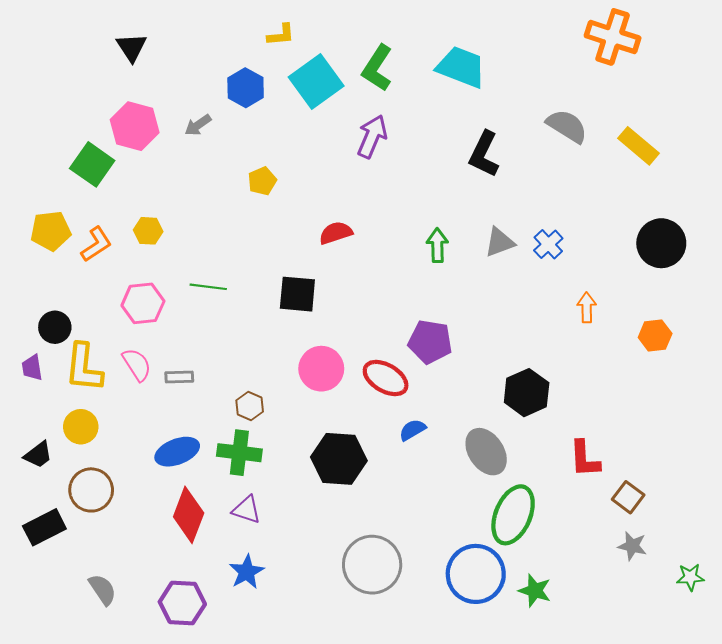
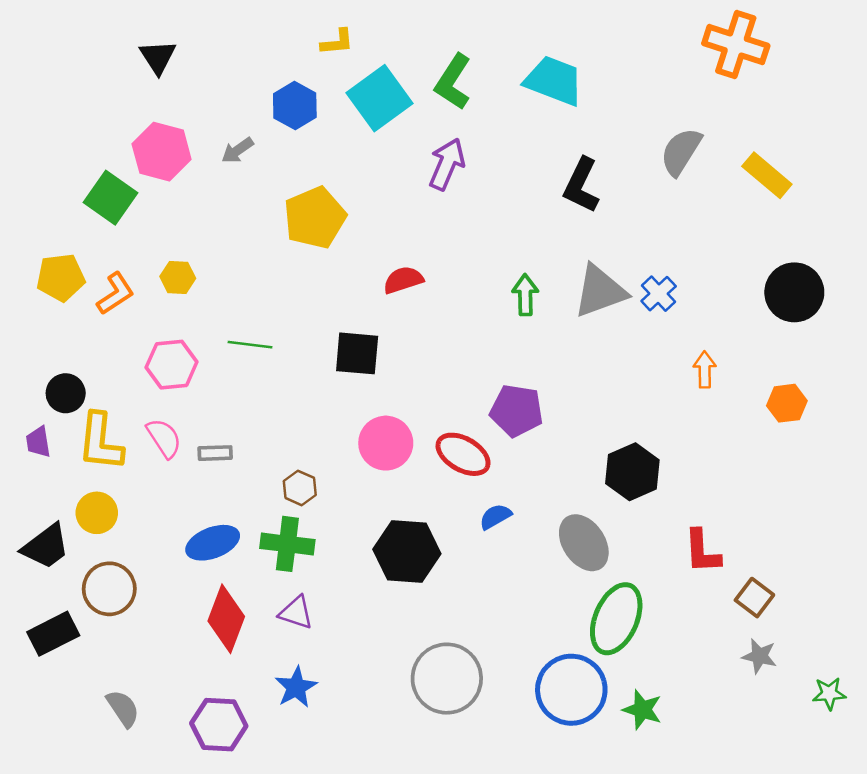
gray semicircle: (567, 126) -> (681, 152), turned -90
yellow pentagon: (262, 181) -> (315, 218), size x1.8
gray triangle: (500, 242) -> (600, 291), size x1.5
black trapezoid: (38, 455) -> (46, 546), size x1.4

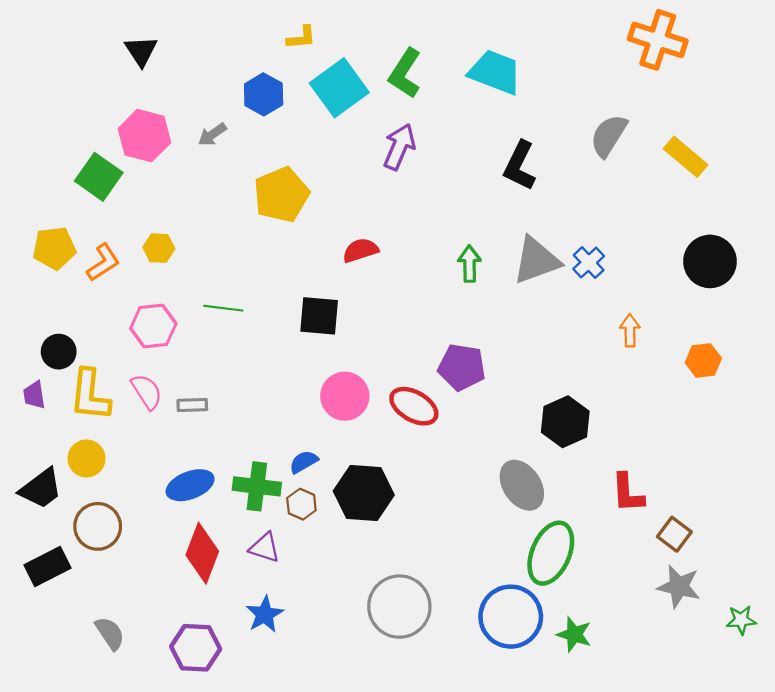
brown hexagon: (300, 488) -> (301, 504), moved
blue semicircle: (495, 517) -> (304, 462), moved
gray star: (759, 656) -> (679, 587), size x1.4

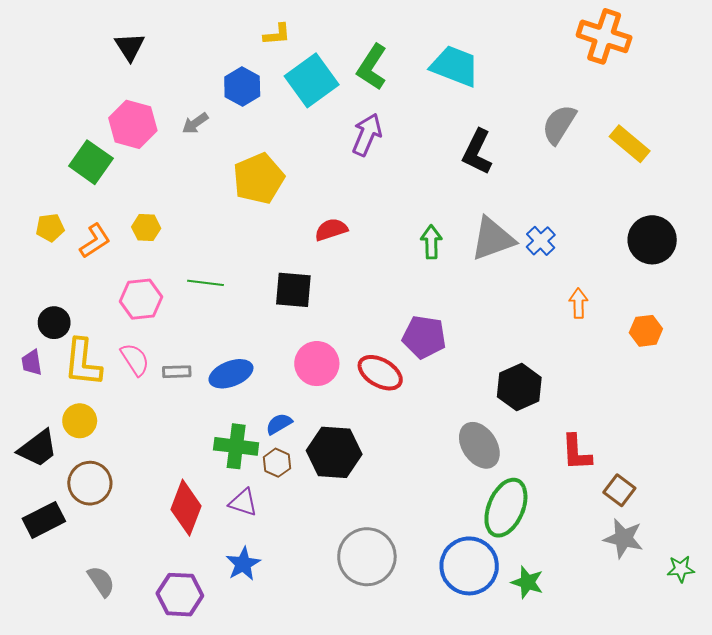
yellow pentagon: (54, 248) -> (50, 228), size x0.7
blue ellipse: (190, 485) -> (231, 374), moved

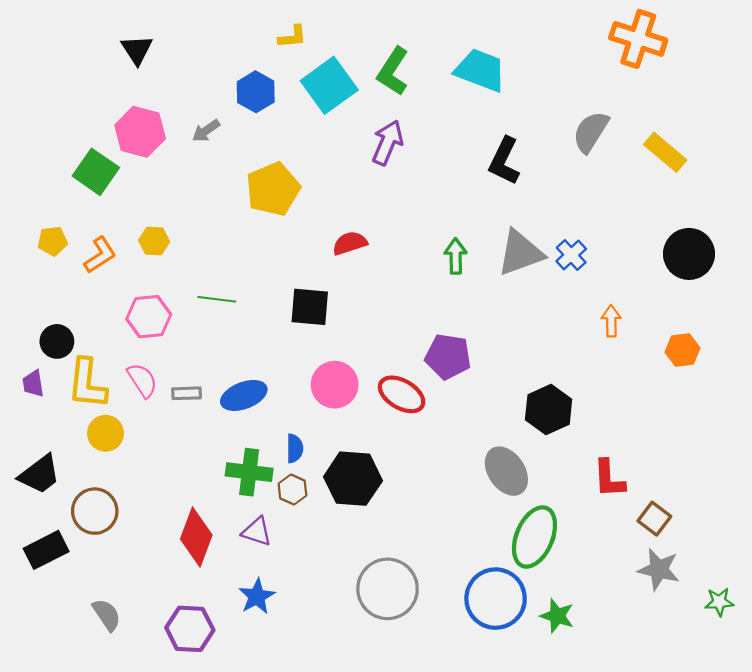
yellow circle: (80, 421) -> (106, 433), moved
blue semicircle: (279, 424) -> (295, 448), turned 120

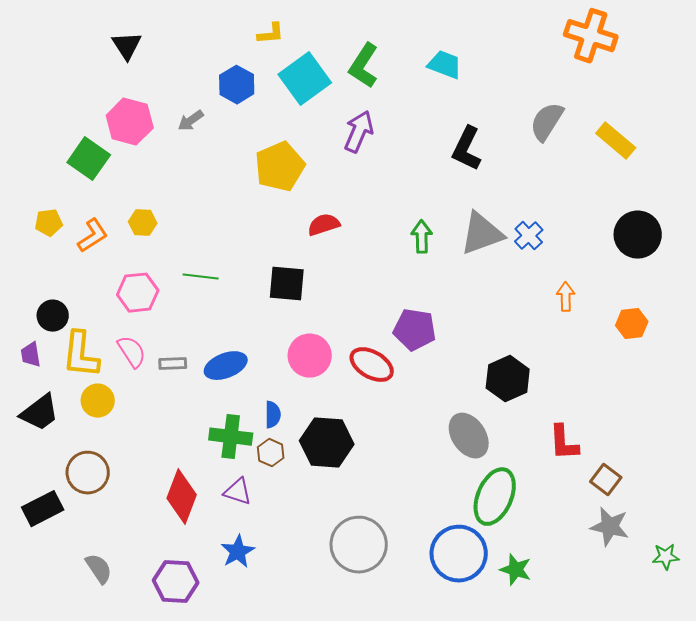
cyan trapezoid: (480, 70) -> (445, 65), size x0.7
yellow pentagon: (273, 189) -> (280, 167), moved
black trapezoid: (40, 474) -> (40, 413), moved

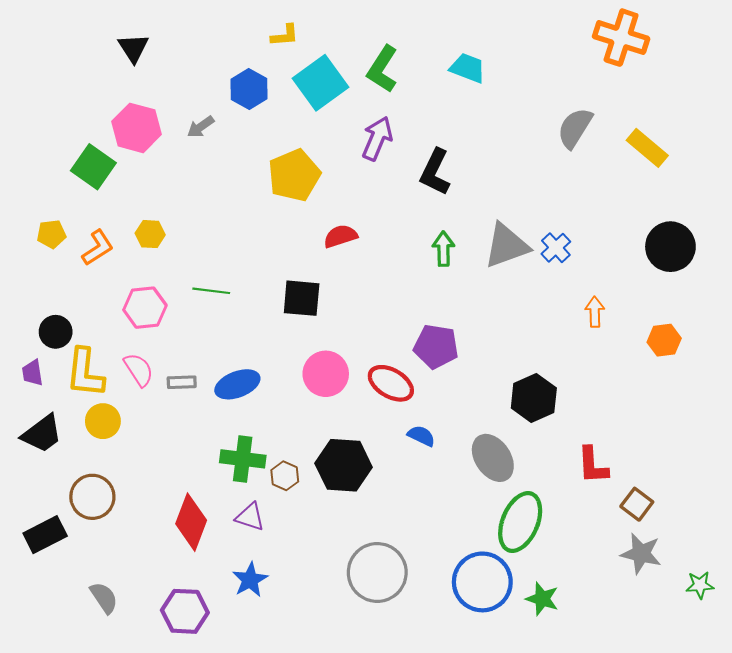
black L-shape: (467, 149) -> (435, 172), moved
blue semicircle: (273, 415) -> (421, 436), moved, turned -64

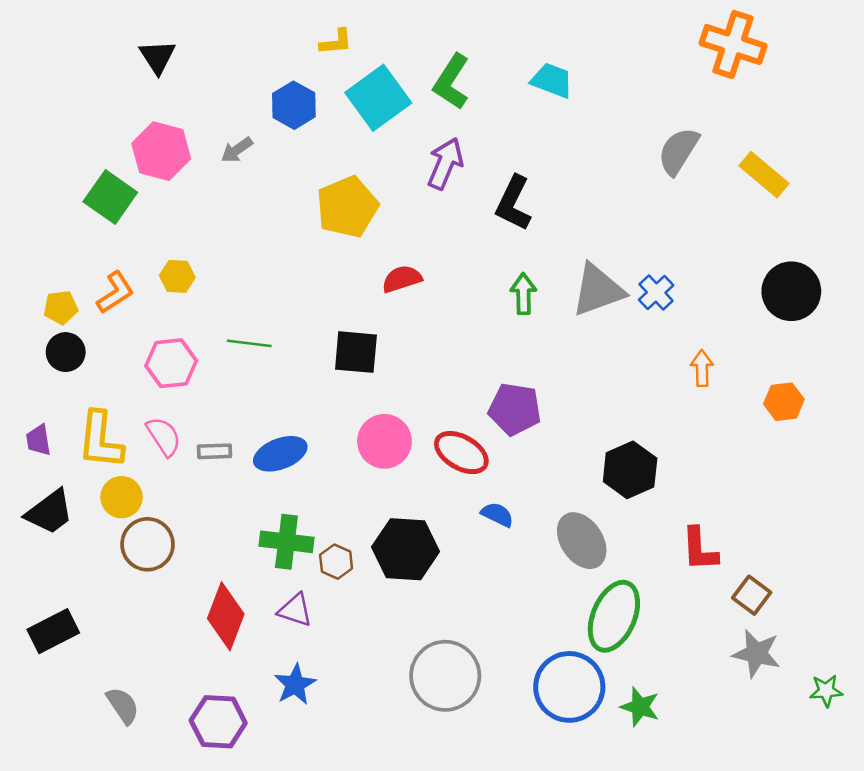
yellow pentagon: (51, 234) -> (61, 307), moved
black circle: (56, 332) -> (66, 352), moved
brown circle: (92, 497) -> (148, 544), moved

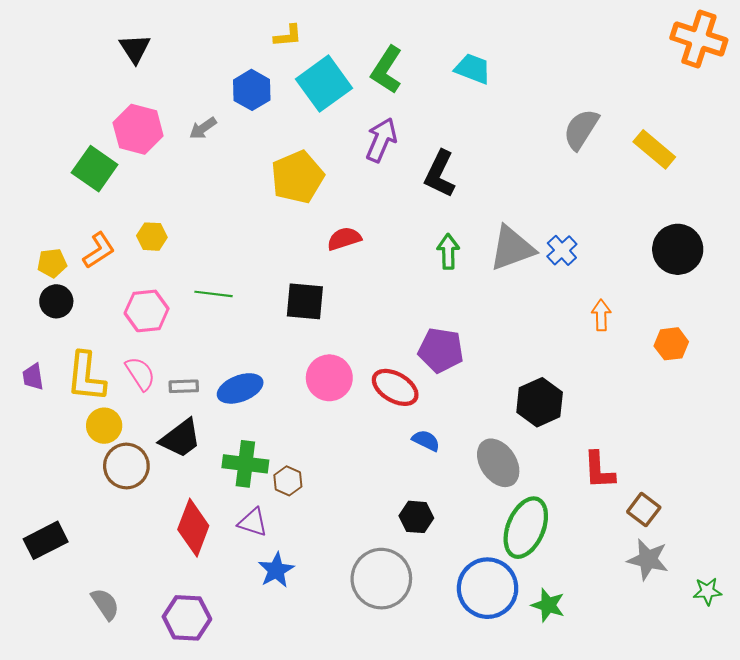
orange cross: (733, 44) -> (699, 39), moved
black trapezoid: (50, 512) -> (181, 438), moved
black hexagon: (406, 549) -> (416, 517), moved, size x0.6
blue star: (295, 684) -> (276, 570), moved

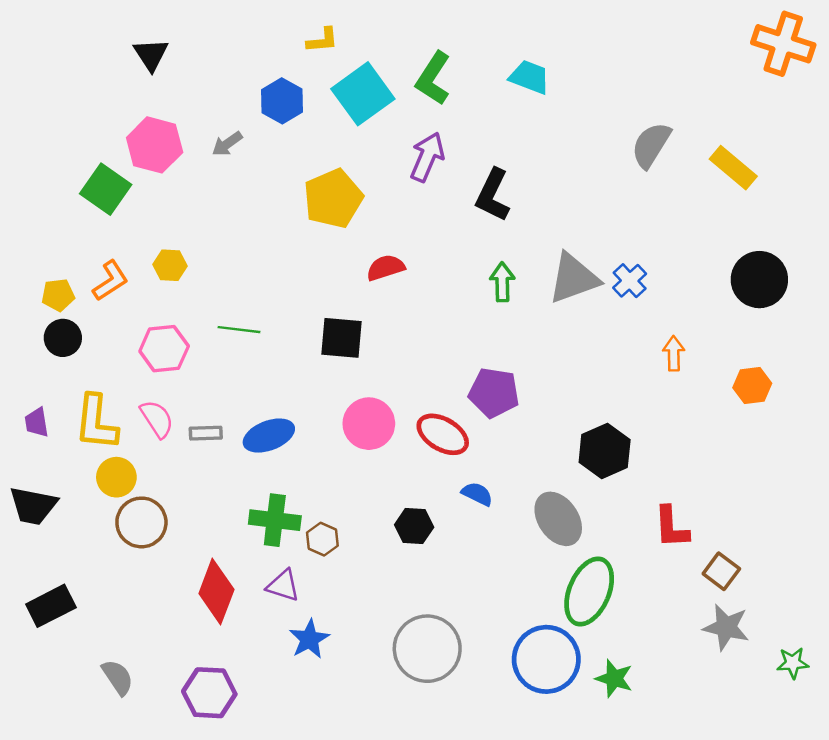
black trapezoid: (181, 438) -> (33, 506), moved, turned 48
black hexagon: (416, 517) -> (414, 526), moved

